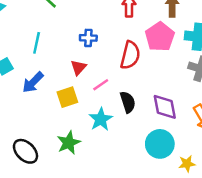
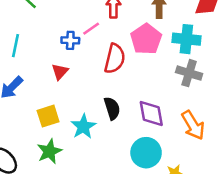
pink line: (101, 85) -> (91, 29), moved
yellow square: (67, 97) -> (48, 116), moved

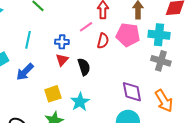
pink pentagon: (146, 39) -> (128, 35), turned -30
blue cross: (70, 40) -> (62, 42), moved
red semicircle: (115, 59) -> (103, 41), moved, size x0.7
black semicircle: (112, 108) -> (84, 67), moved

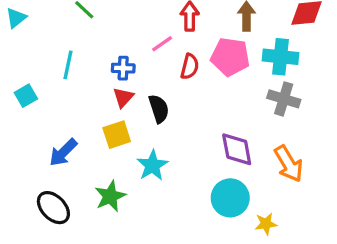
blue arrow: (25, 72) -> (63, 152), moved
yellow square: (53, 94) -> (117, 135), moved

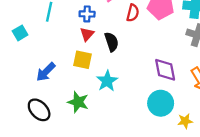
yellow square: (117, 135) -> (83, 60), turned 30
green star: (110, 196) -> (78, 102), turned -30

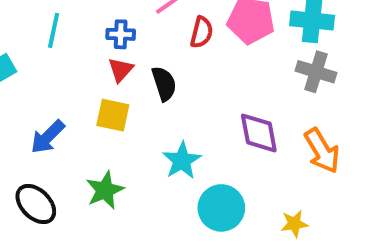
cyan star: (107, 81) -> (182, 161), moved
green star: (78, 102) -> (105, 190), turned 30
cyan circle: (161, 103) -> (221, 208), moved

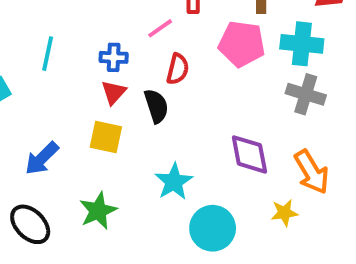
red semicircle: (202, 32) -> (178, 69), moved
yellow star: (294, 224) -> (284, 213), moved

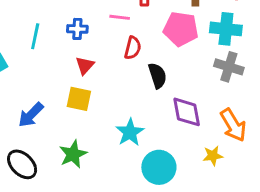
pink line: (160, 28) -> (120, 17), turned 42
blue cross: (114, 57) -> (77, 29), moved
black semicircle: (156, 106) -> (157, 76), moved

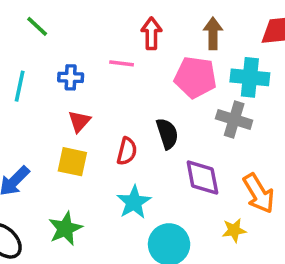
red semicircle: (133, 48) -> (127, 151), moved
gray cross: (229, 67) -> (234, 120), moved

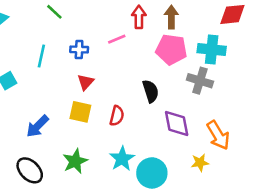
brown arrow: (213, 33) -> (171, 17), moved
pink line: (122, 63) -> (117, 39), turned -30
red semicircle: (127, 151) -> (117, 116), moved
cyan star: (134, 202) -> (122, 159), moved

